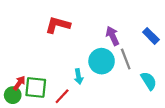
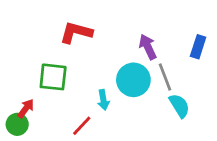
blue rectangle: (151, 36) -> (198, 47), turned 63
cyan semicircle: (149, 81) -> (179, 106), moved
green square: (36, 87) -> (53, 77), moved

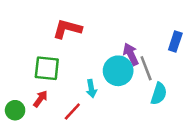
purple arrow: (148, 47) -> (131, 54), moved
cyan semicircle: (179, 106) -> (159, 94), turned 50
red arrow: (26, 109) -> (40, 99), moved

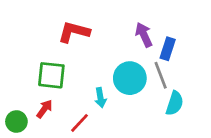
blue rectangle: (175, 42) -> (168, 49), moved
purple arrow: (131, 54) -> (144, 35), moved

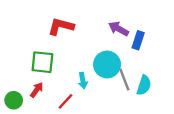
purple arrow: (144, 35) -> (119, 29), turned -36
gray line: (161, 75) -> (124, 79), moved

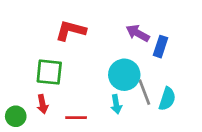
cyan arrow: (83, 81) -> (116, 104), moved
red arrow: (37, 90) -> (43, 104), turned 133
red line: (66, 101) -> (76, 118), turned 48

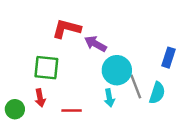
purple arrow: (138, 33) -> (95, 44), moved
blue rectangle: (160, 47) -> (168, 58), moved

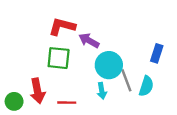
green square: (46, 68) -> (59, 58), moved
red arrow: (40, 98) -> (37, 91), size x1.5

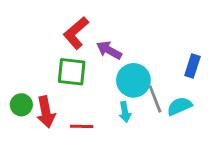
red L-shape: (62, 26) -> (76, 33), turned -56
cyan semicircle: (146, 86) -> (179, 106), turned -132
green circle: (14, 101) -> (21, 105), moved

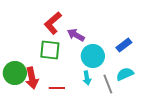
blue rectangle: (192, 66) -> (124, 45), moved, turned 35
gray line: (155, 99) -> (108, 84), moved
green circle: (21, 105) -> (15, 73), size x1.5

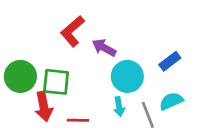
green square: (50, 50) -> (56, 82), moved
green circle: (15, 73) -> (20, 76), moved

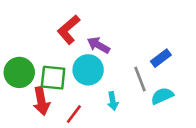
cyan circle: (127, 76) -> (88, 70), moved
gray line: (148, 115) -> (140, 79), moved
red line: (78, 120) -> (74, 114), turned -54

